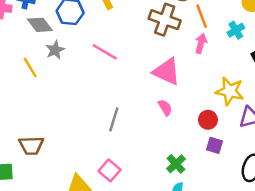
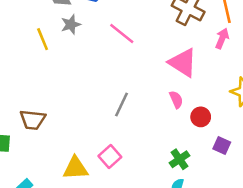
red circle: (208, 120) -> (201, 117), moved

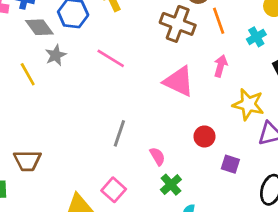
pink arrow: (222, 38) -> (221, 66), moved
pink semicircle: (176, 100) -> (157, 156), moved
green cross: (179, 159) -> (171, 185), moved

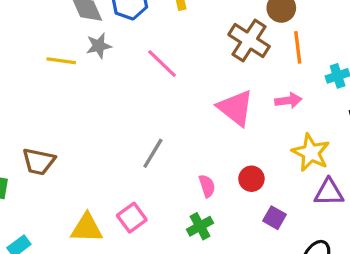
pink arrow: (221, 66) -> (288, 100), turned 55
yellow line: (28, 74) -> (61, 61), turned -65
pink semicircle: (157, 156) -> (207, 186), moved

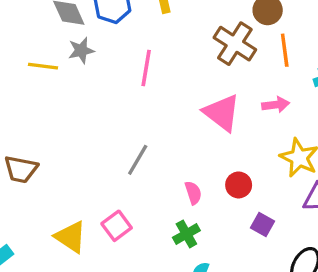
pink line: (162, 63) -> (146, 68), turned 56
yellow triangle: (87, 228) -> (71, 237), turned 32

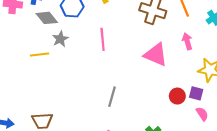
pink arrow: (276, 105) -> (187, 41), turned -84
pink semicircle: (193, 193) -> (202, 114), moved
purple square: (263, 225) -> (196, 93), moved

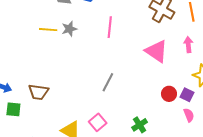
gray star: (60, 39) -> (69, 29), moved

